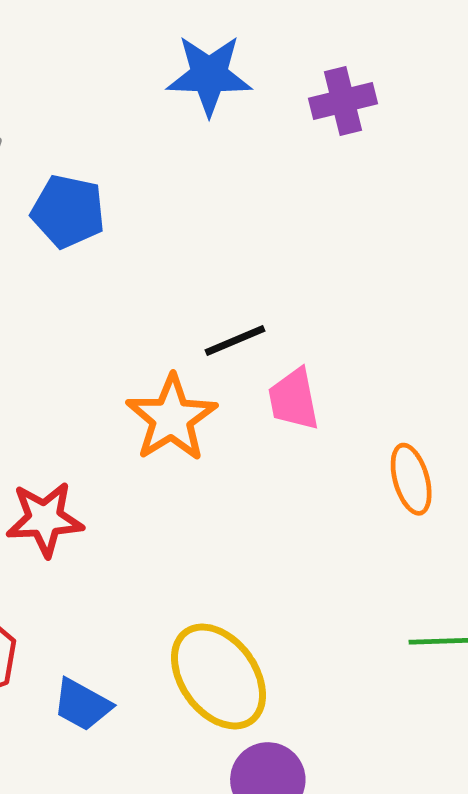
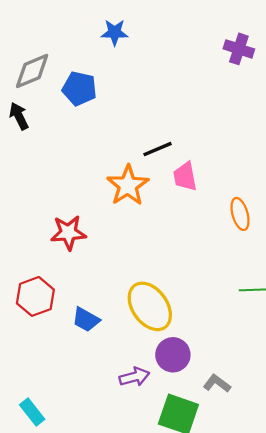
blue star: (209, 75) -> (115, 32), moved, size x0.7
purple cross: (343, 101) -> (239, 49), moved, turned 32

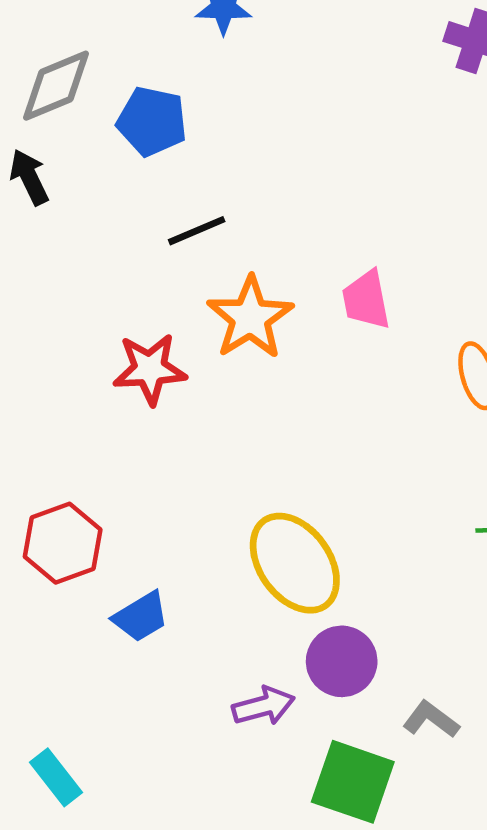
black line: (158, 149) -> (197, 231), moved
red star: (68, 233) -> (150, 369), moved
blue trapezoid: (86, 320) -> (141, 617), moved, turned -60

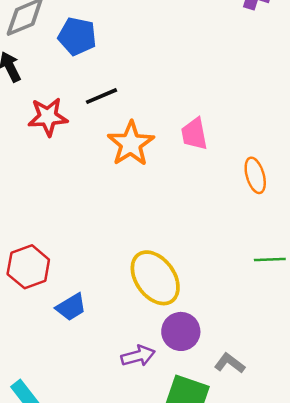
red star: (150, 369) -> (48, 117), moved

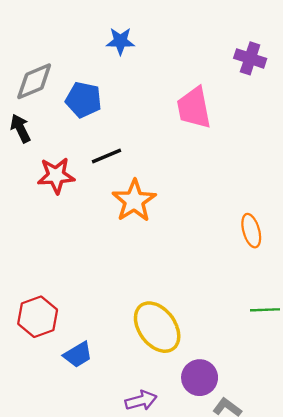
pink trapezoid: (194, 134) -> (194, 108), moved, size x1.4
purple circle: (181, 331) -> (200, 378), moved

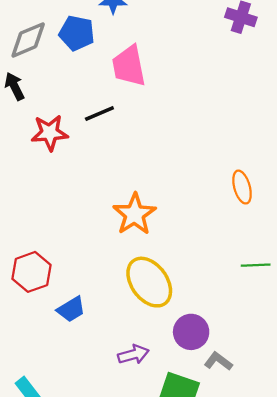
blue pentagon: (84, 100) -> (77, 33), moved
pink trapezoid: (194, 108) -> (129, 66), moved
orange star: (134, 201) -> (135, 214), moved

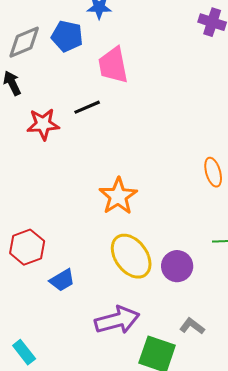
purple circle: (191, 332) -> (177, 266), moved
purple arrow: (133, 355) -> (117, 320), size x1.6

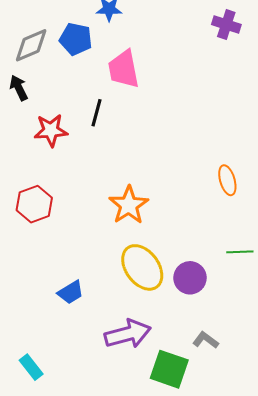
black line: (87, 107) -> (97, 113), turned -52
red hexagon: (27, 247) -> (34, 204), moved

